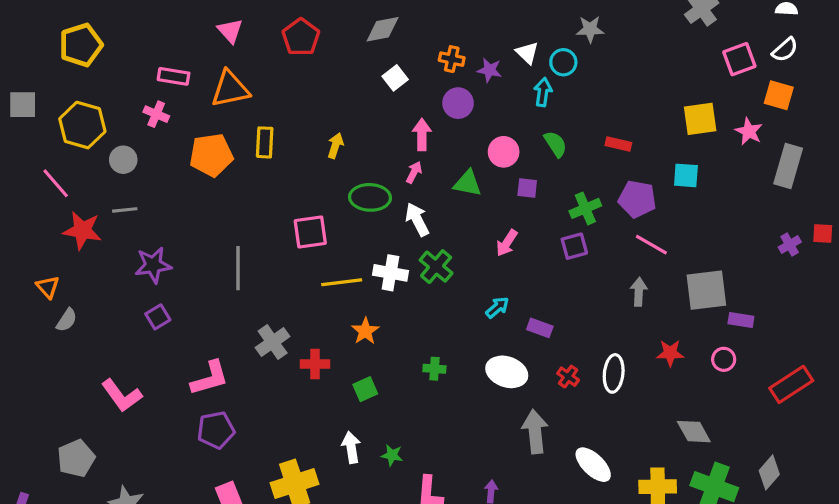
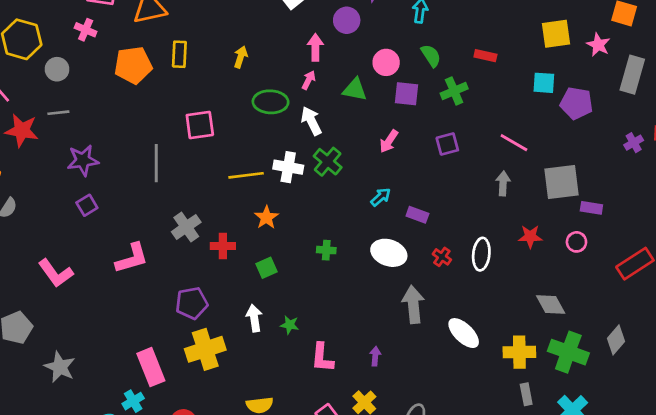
purple square: (527, 188) -> (407, 94), size x1.4
purple pentagon: (637, 199) -> (576, 103), moved
green cross: (585, 208) -> (454, 91), moved
pink square: (310, 232) -> (200, 125), moved
purple pentagon: (216, 430) -> (192, 303), moved

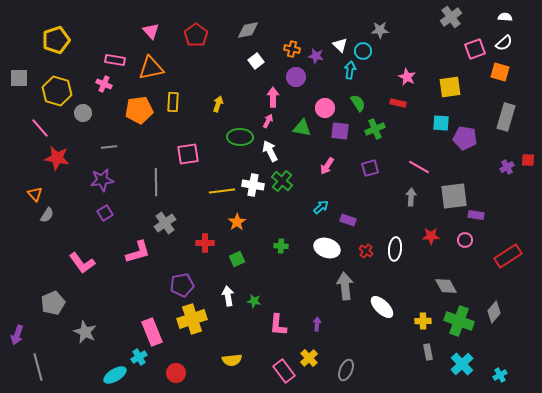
pink star: (598, 45) -> (407, 77), moved
gray line: (58, 113) -> (109, 147), moved
gray cross: (186, 227) -> (165, 223), moved
yellow cross: (519, 352) -> (423, 321), size x0.7

